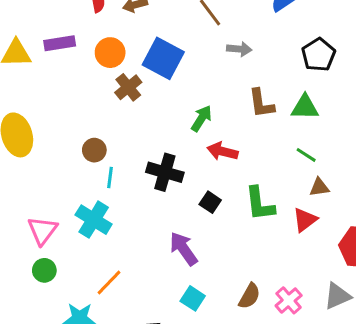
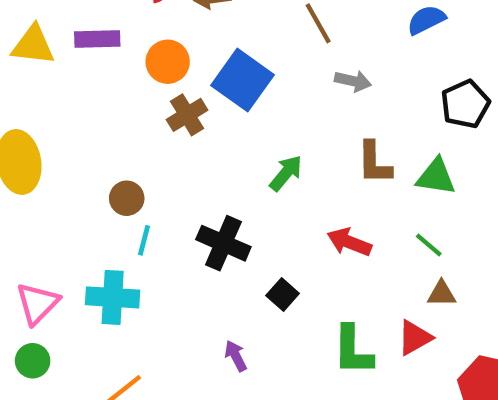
red arrow: (222, 151) -> (349, 242), moved
green L-shape: (260, 204) -> (353, 350), moved
cyan cross: (94, 220) -> (113, 297), turned -36
purple arrow: (184, 249) -> (236, 356), size x0.6

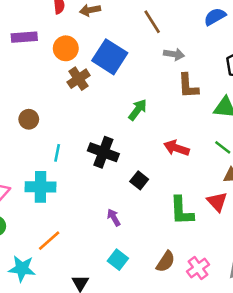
brown L-shape: (374, 163) -> (188, 86), moved
brown circle: (127, 198) -> (29, 119), moved
red triangle: (415, 338) -> (217, 202), turned -40

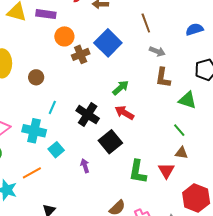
orange circle: (66, 48) -> (64, 36), moved
red arrow: (176, 148) -> (124, 113), moved
black square: (139, 180) -> (110, 142), size x1.6
cyan square: (118, 260) -> (56, 150), moved

